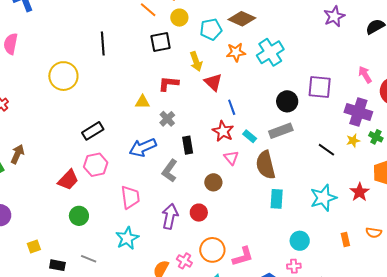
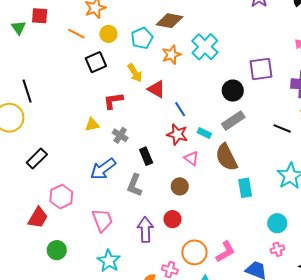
black line: (103, 43) -> (27, 91), moved
black rectangle: (93, 131) -> (37, 159), moved

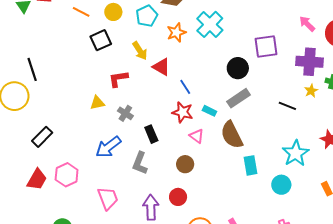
red trapezoid: (38, 218) -> (37, 179), moved
cyan circle: (277, 223) -> (281, 185), moved

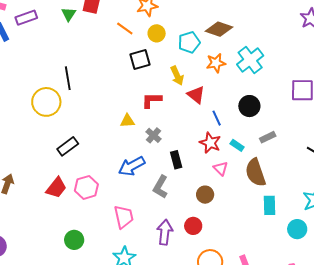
black circle: (238, 68) -> (249, 106), moved
gray rectangle: (238, 98) -> (268, 137), size x0.7

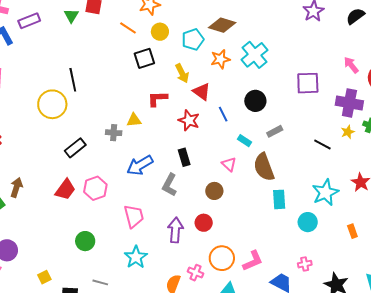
gray cross: (154, 135) -> (114, 133), moved, turned -35
red star: (210, 143) -> (189, 120), moved

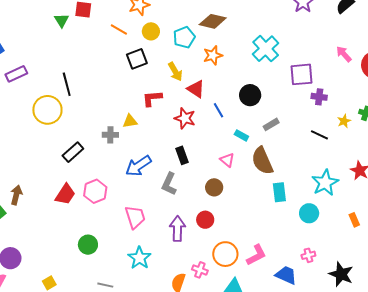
purple rectangle: (29, 21) -> (16, 74), moved
cyan cross: (254, 55) -> (266, 49), moved
purple cross: (349, 103) -> (319, 97), moved, size x0.6

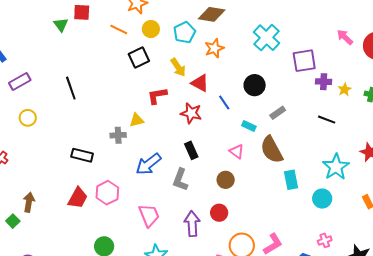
yellow circle: (47, 110) -> (28, 118), moved, size x0.6
yellow star: (344, 121) -> (345, 89), moved
black rectangle: (73, 152) -> (82, 155), turned 60

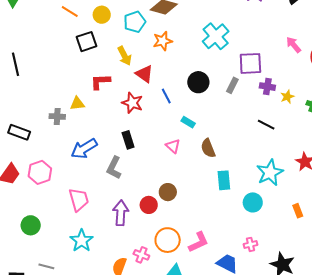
gray rectangle: (278, 113) -> (232, 85), moved, turned -35
brown semicircle: (272, 150) -> (208, 148), size x0.7
brown circle: (226, 180) -> (168, 192), moved

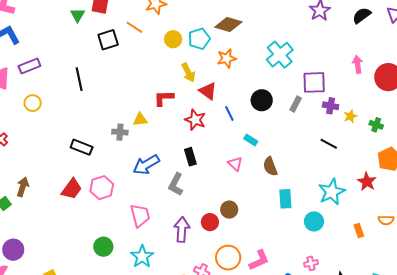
yellow circle: (102, 15) -> (173, 39), moved
black square: (87, 42) -> (108, 40), moved
pink arrow: (294, 45) -> (358, 64), turned 30
green circle: (31, 225) -> (103, 247), moved

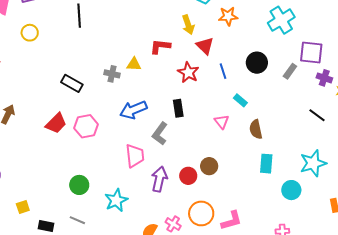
pink trapezoid: (140, 216) -> (135, 156), moved

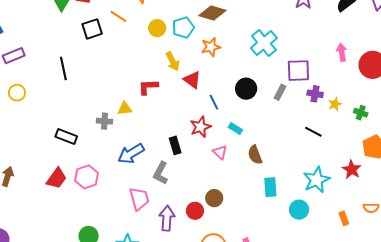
red star: (188, 72) -> (200, 127), moved, turned 30

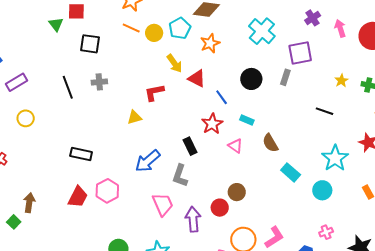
orange line: (118, 16) -> (131, 28), moved
black square: (92, 29) -> (90, 44), turned 35
purple cross: (315, 94) -> (313, 18), moved, turned -35
gray cross: (105, 121) -> (99, 82), moved
cyan rectangle: (270, 187) -> (291, 172), turned -36

